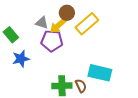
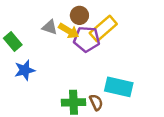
yellow arrow: (58, 26) -> (69, 31), turned -108
purple pentagon: (52, 41) -> (87, 39), moved

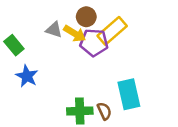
blue star: (25, 70) -> (27, 76), turned -30
cyan rectangle: (119, 87) -> (129, 94), turned 64

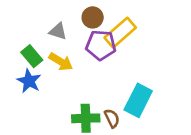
yellow arrow: (75, 34) -> (61, 62), moved
green rectangle: (14, 45) -> (32, 56), moved
cyan rectangle: (129, 94) -> (138, 100), turned 40

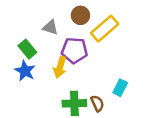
purple pentagon: (101, 45) -> (74, 50), moved
yellow arrow: (61, 62) -> (60, 67), moved, turned 75
cyan rectangle: (138, 100) -> (120, 88), size x0.6

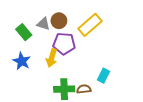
brown circle: (80, 15) -> (59, 21), moved
green rectangle: (27, 49) -> (24, 32), moved
brown semicircle: (97, 103) -> (84, 89), turned -72

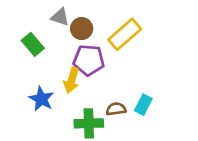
gray triangle: (43, 24) -> (60, 17), moved
blue star: (22, 61) -> (41, 99), moved
brown semicircle: (84, 89) -> (116, 109), moved

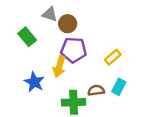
yellow rectangle: (125, 34) -> (113, 57), moved, size x0.6

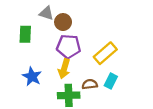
green rectangle: (27, 37) -> (25, 34), turned 42
yellow rectangle: (113, 57) -> (105, 53), size x1.5
yellow arrow: (59, 67) -> (64, 69), moved

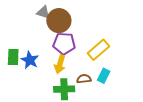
brown circle: (63, 22) -> (59, 21), size x1.5
green rectangle: (25, 34) -> (13, 57), moved
blue star: (32, 76) -> (30, 60), moved

